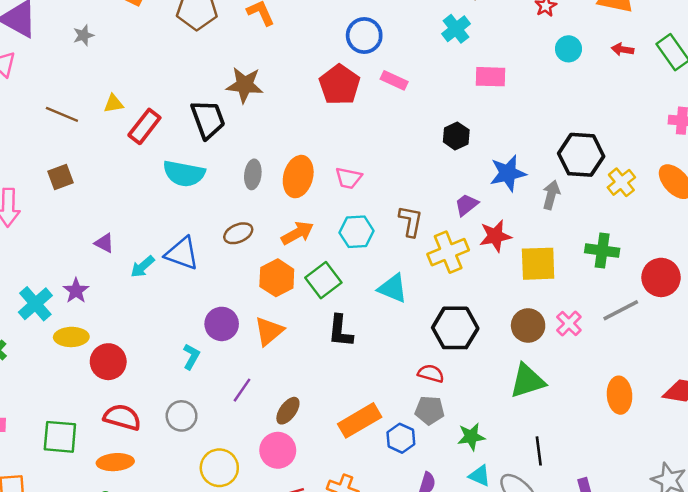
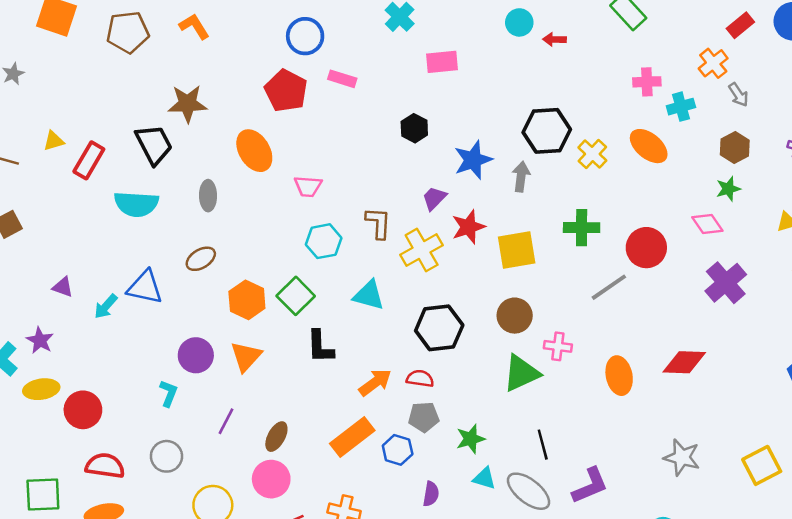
red arrow: (623, 49) -> (554, 39), moved
orange ellipse: (298, 177) -> (254, 151), moved, turned -39
orange arrow: (297, 233) -> (375, 382), moved
pink cross: (569, 323) -> (558, 346), moved, turned -30

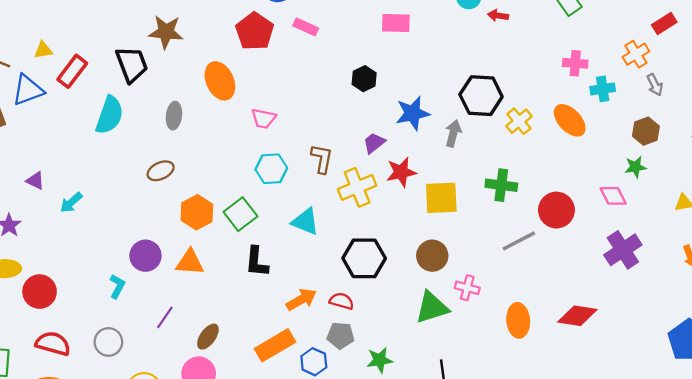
cyan semicircle: (136, 204) -> (110, 115), turned -81
blue triangle: (145, 287) -> (28, 90), moved, turned -40
orange triangle: (246, 356) -> (190, 262), turned 44

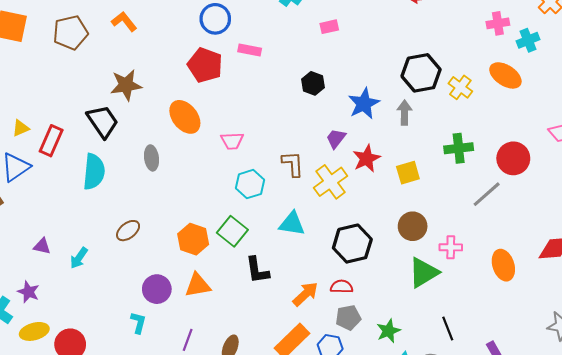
pink rectangle: (396, 23) -> (329, 27), size x0.7
brown ellipse: (161, 171) -> (128, 231), moved
yellow square: (441, 198) -> (408, 173), size x0.7

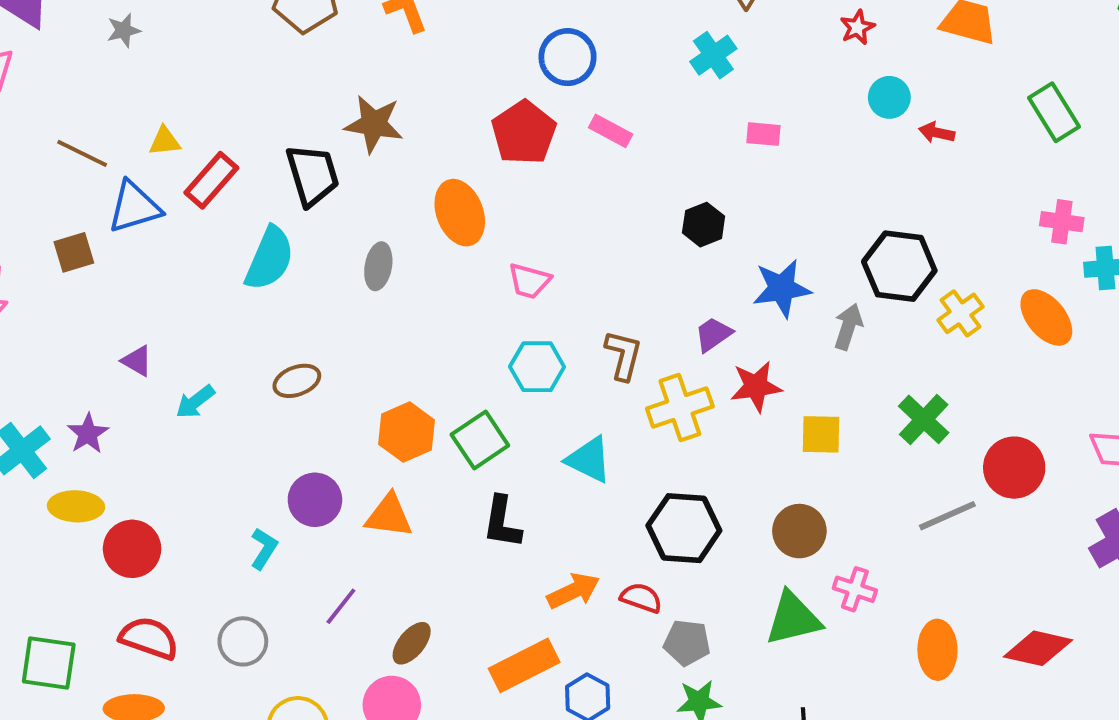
green cross: (459, 148) -> (924, 419), turned 32
gray pentagon: (348, 318) -> (687, 643), moved

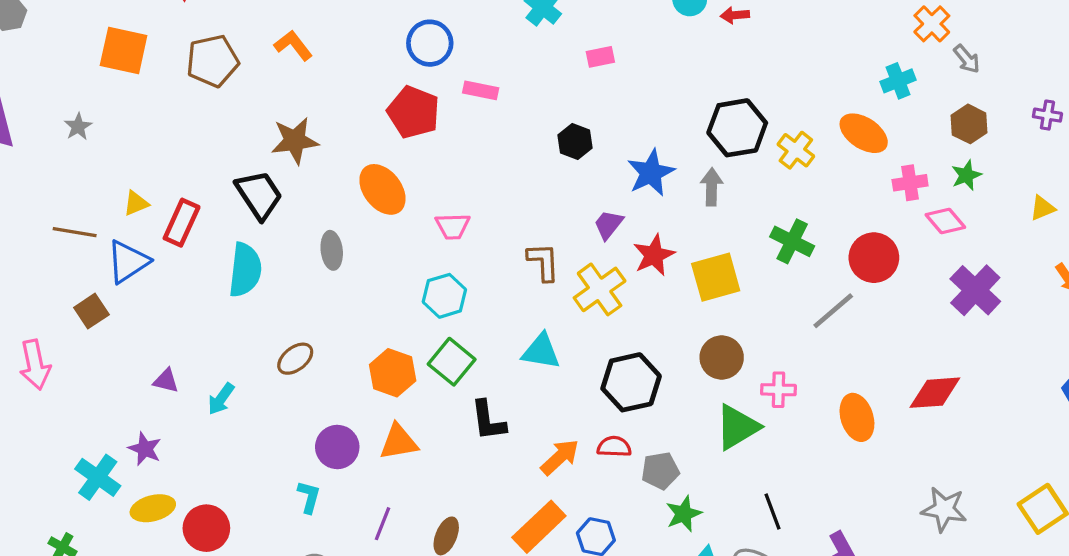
pink cross: (1062, 222) -> (910, 183), moved
cyan hexagon: (537, 367) -> (444, 296), moved
yellow square: (821, 434) -> (716, 277), size x1.4

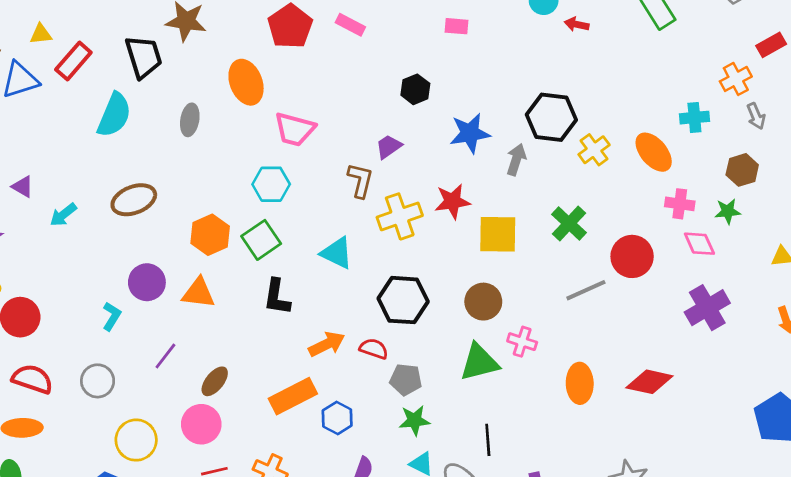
purple trapezoid: (608, 225) -> (389, 147), moved
pink trapezoid: (453, 226) -> (295, 129), size x1.4
brown ellipse: (295, 359) -> (134, 200), size x1.4

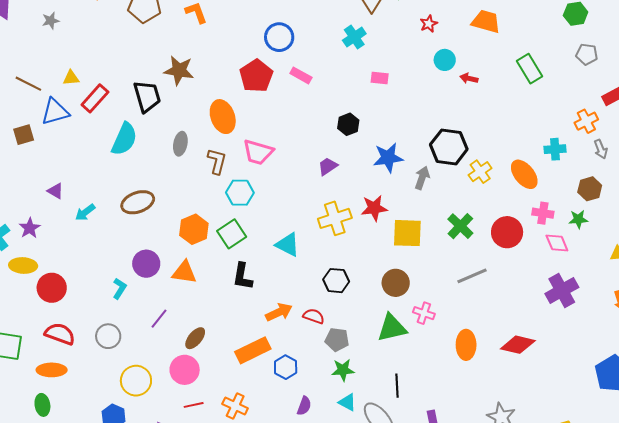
brown L-shape: (360, 180) -> (217, 161), moved
red circle: (632, 256) -> (507, 232), moved
black hexagon: (403, 300) -> (336, 281), size x0.7

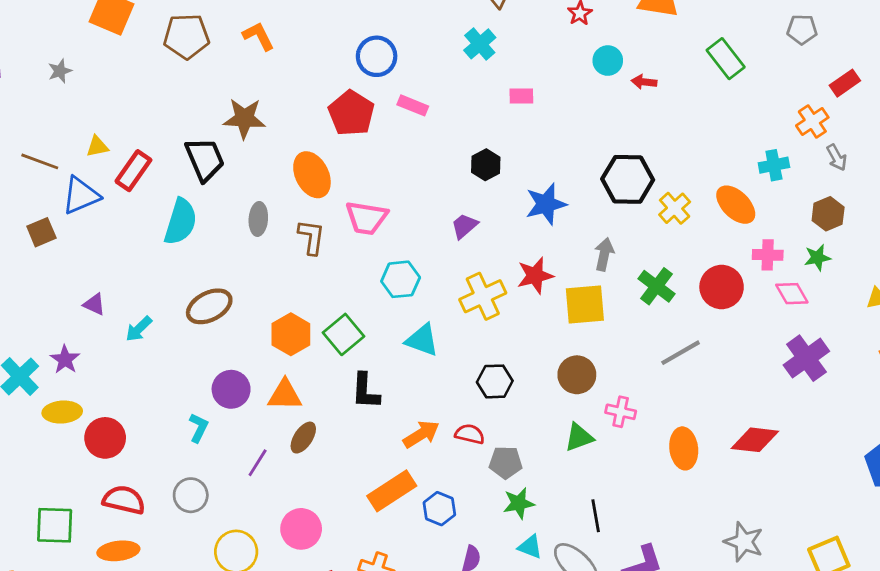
gray arrow: (422, 178) -> (604, 254), moved
cyan hexagon: (240, 193) -> (401, 279), moved
green triangle: (392, 328) -> (579, 437), size x0.7
brown ellipse: (195, 338) -> (303, 438), moved

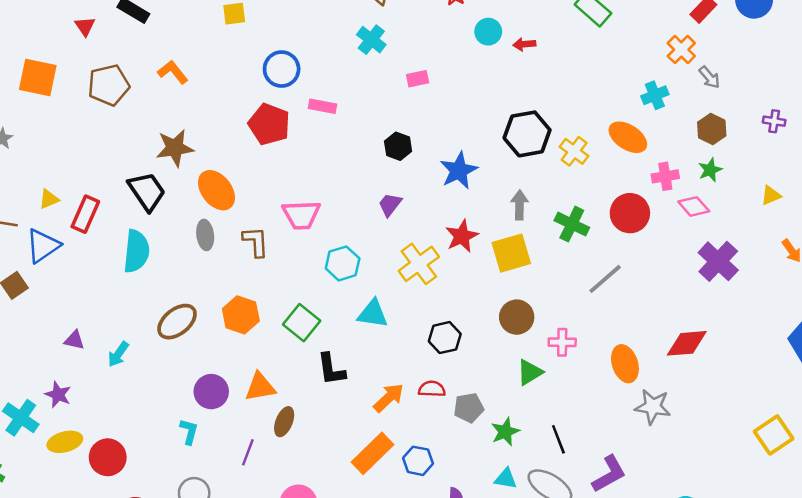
orange ellipse: (312, 175) -> (216, 190), moved
orange hexagon: (291, 334) -> (241, 315), moved
green star: (519, 503) -> (505, 432), moved
gray star: (744, 542) -> (653, 407), moved

